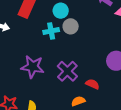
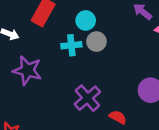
purple star: (33, 67) -> (27, 70), moved

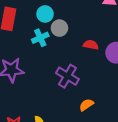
red semicircle: (118, 117) -> (91, 45), moved

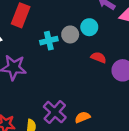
cyan circle: (45, 14) -> (89, 27), moved
purple cross: (67, 76) -> (55, 112), moved

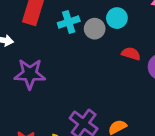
cyan cross: (49, 41) -> (69, 22), moved

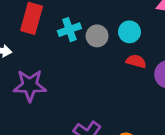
cyan circle: (117, 18) -> (129, 32), moved

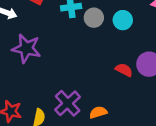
red semicircle: (136, 61) -> (124, 70), moved

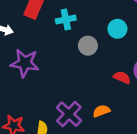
gray circle: (94, 18) -> (88, 46), moved
orange semicircle: (98, 112) -> (101, 111), moved

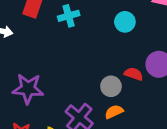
gray circle: (88, 46) -> (111, 86), moved
purple star: (25, 63) -> (28, 89), moved

